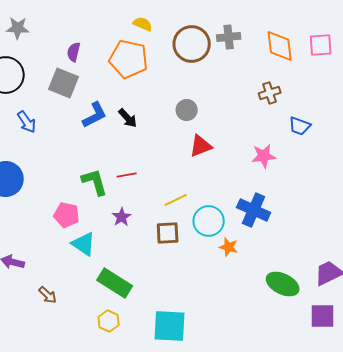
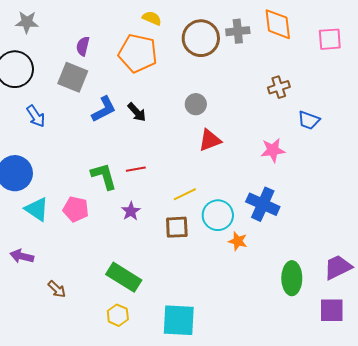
orange diamond: (280, 46) -> (278, 24), moved
cyan triangle: (84, 244) -> (37, 209), moved
green ellipse: (283, 284) -> (292, 278), turned 64

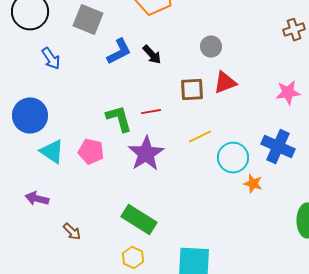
purple star: (131, 211) -> (146, 154), size x1.8
brown square: (177, 227) -> (192, 90), moved

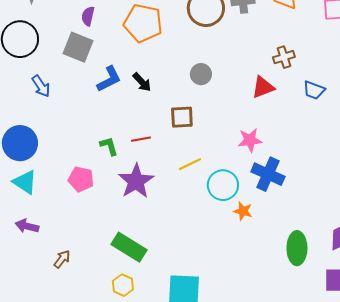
red triangle: (225, 83) -> (263, 87), moved
pink star: (288, 93) -> (250, 140), moved
green L-shape: (119, 119) -> (109, 146), size x0.7
cyan triangle: (52, 152) -> (25, 182), moved
brown arrow: (72, 232) -> (62, 259), turned -96

